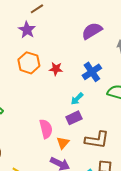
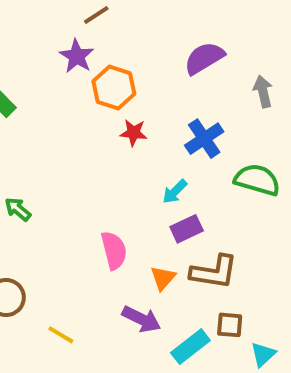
orange hexagon: (29, 63) -> (114, 88), moved
purple rectangle: (74, 118) -> (187, 229), moved
orange triangle: (63, 143) -> (163, 278), moved

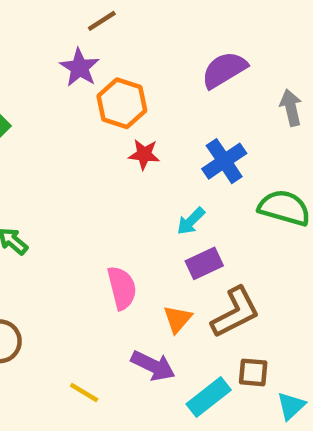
brown L-shape: (214, 272) -> (235, 312), turned -36
yellow line: (61, 335) -> (84, 392), moved

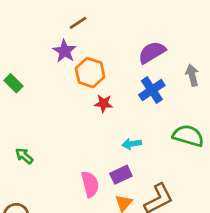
blue cross: (224, 161) -> (152, 90), moved
cyan arrow: (191, 221) -> (132, 144), turned 36
purple rectangle: (204, 263) -> (121, 175), moved

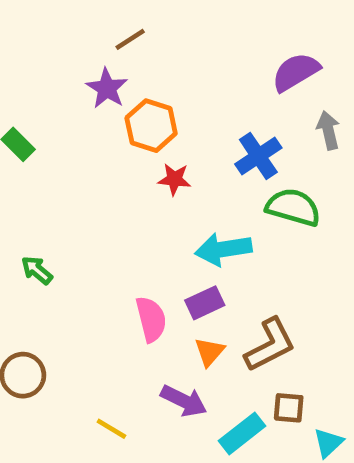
purple semicircle: (152, 52) -> (296, 72), moved
green semicircle: (188, 136) -> (293, 207), moved
cyan arrow: (132, 144) -> (223, 249), size x1.6

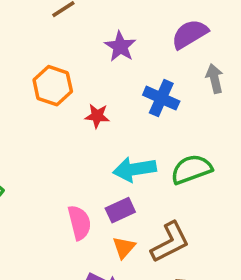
purple star: (107, 88) -> (120, 47), moved
orange hexagon: (151, 126) -> (53, 86), moved
blue cross: (258, 156) -> (161, 98), turned -32
green semicircle: (293, 207) -> (191, 169), moved, turned -36

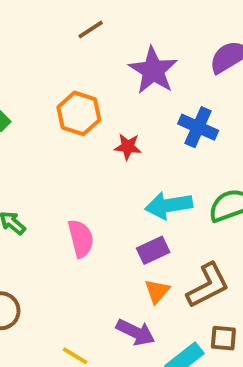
purple star: (120, 47) -> (153, 70), size x1.4
pink semicircle: (79, 223) -> (81, 238), moved

